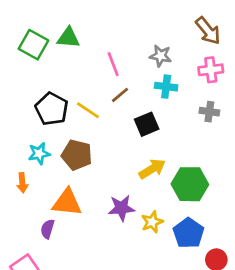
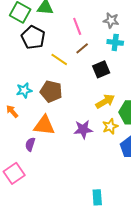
black pentagon: (52, 109) -> (33, 37), moved
orange arrow: (22, 183) -> (12, 111), turned 144
yellow star: (152, 222) -> (110, 126), moved

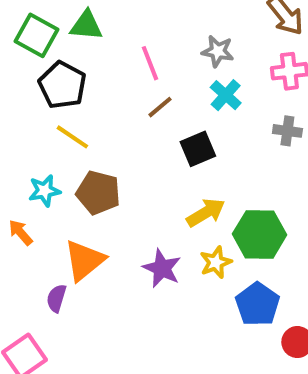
cyan cross: (115, 42) -> (226, 95), turned 35
yellow line: (59, 59) -> (72, 137), moved
orange triangle: (44, 125) -> (84, 260), turned -45
purple star: (83, 129) -> (162, 268), turned 30

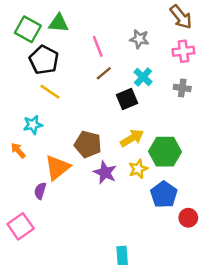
cyan cross: (226, 95) -> (143, 77), moved
brown pentagon: (98, 193) -> (88, 144), moved

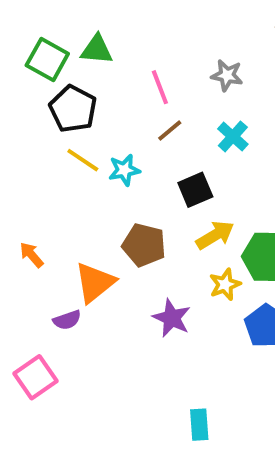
black square: (127, 99) -> (195, 190), moved
cyan star: (33, 125) -> (124, 170), moved
purple star: (105, 172) -> (172, 318), moved
purple semicircle: (40, 191) -> (67, 320), turned -126

